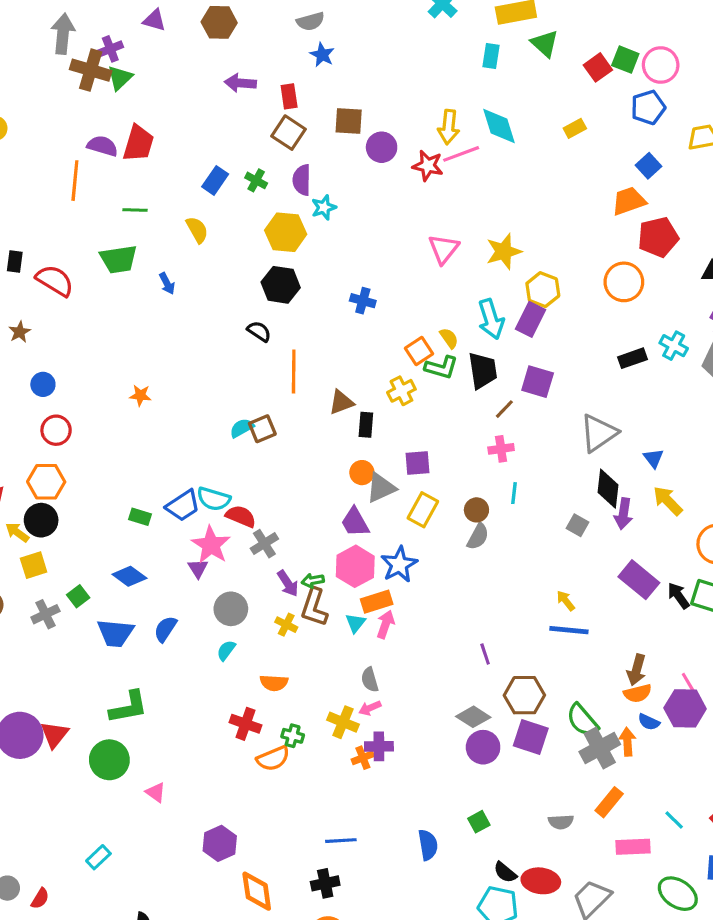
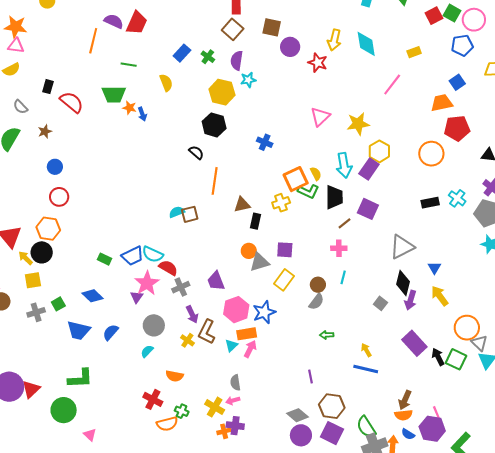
pink line: (461, 154) -> (392, 85), moved, turned -40
orange square: (419, 351) -> (296, 179), size x1.4
orange star: (140, 395) -> (129, 108), moved
purple trapezoid: (355, 522) -> (216, 281), moved
green arrow: (313, 581) -> (327, 335), moved

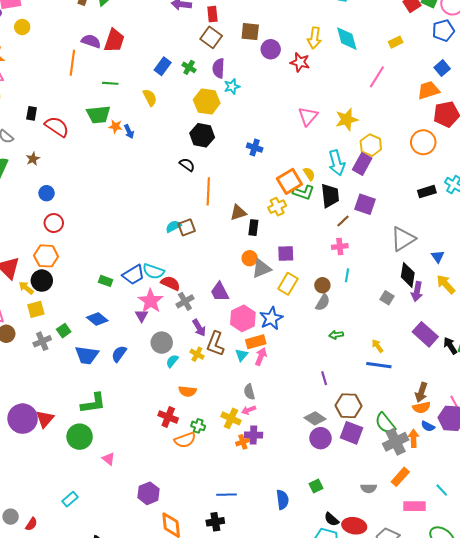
cyan semicircle: (147, 351) -> (172, 361), moved

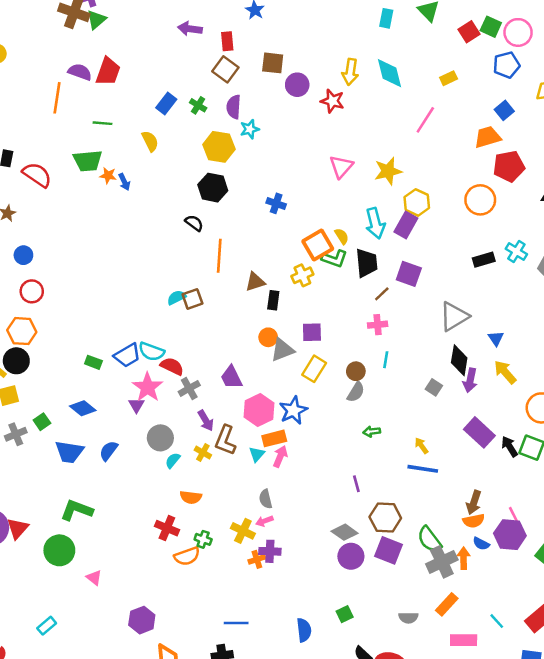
green L-shape: (93, 403) -> (77, 510), turned -152

